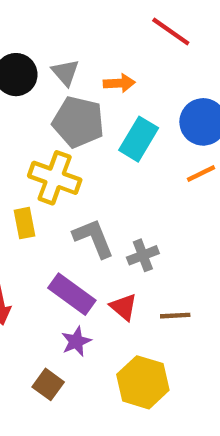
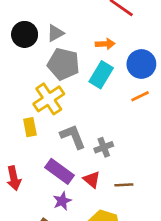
gray triangle: (65, 72) -> (55, 33), turned 42
orange arrow: (119, 83) -> (105, 44), moved
yellow cross: (55, 178) -> (49, 99), turned 36

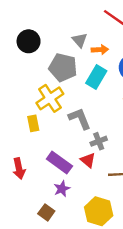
gray triangle: (55, 33) -> (80, 40), moved, turned -42
gray L-shape: (73, 137) -> (80, 119), moved
red triangle: (92, 179) -> (88, 160), moved

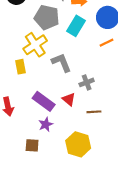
gray cross: (99, 141) -> (87, 82), moved
brown square: (46, 212) -> (32, 145), turned -32

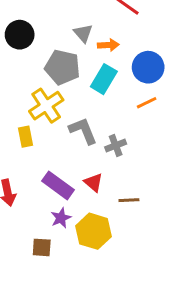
gray cross: (87, 82) -> (116, 146), moved
yellow hexagon: (78, 144) -> (93, 231), moved

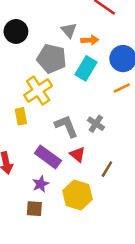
gray L-shape: (83, 131) -> (66, 126), moved
gray cross: (116, 146) -> (96, 124), turned -35
brown line: (129, 200) -> (107, 169), turned -56
purple star: (61, 218) -> (41, 184), moved

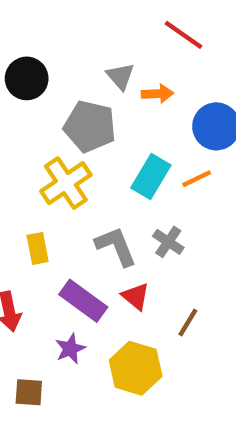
cyan rectangle: (86, 68) -> (151, 177), moved
orange line: (122, 88) -> (197, 179), moved
yellow rectangle: (21, 116) -> (38, 248), moved
brown square: (34, 209) -> (29, 392), moved

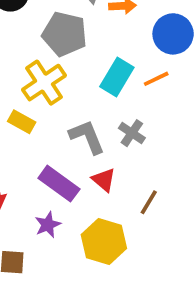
yellow rectangle: (38, 248) -> (22, 122), moved, turned -50

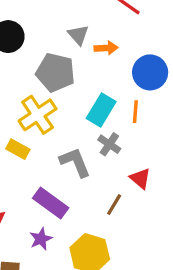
orange line: (156, 79) -> (135, 112), turned -60
gray cross: (132, 133) -> (109, 144), moved
red triangle: (104, 180) -> (140, 178), moved
brown line: (149, 202) -> (114, 205), moved

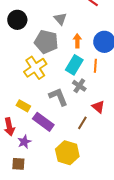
orange arrow: (106, 48) -> (77, 41), moved, turned -88
yellow rectangle: (18, 149) -> (23, 106), moved
purple star: (41, 239) -> (24, 142), moved

